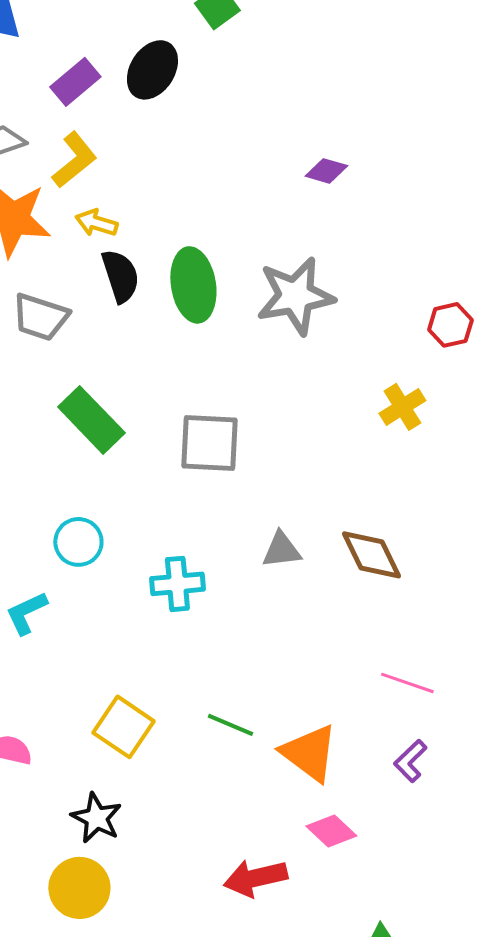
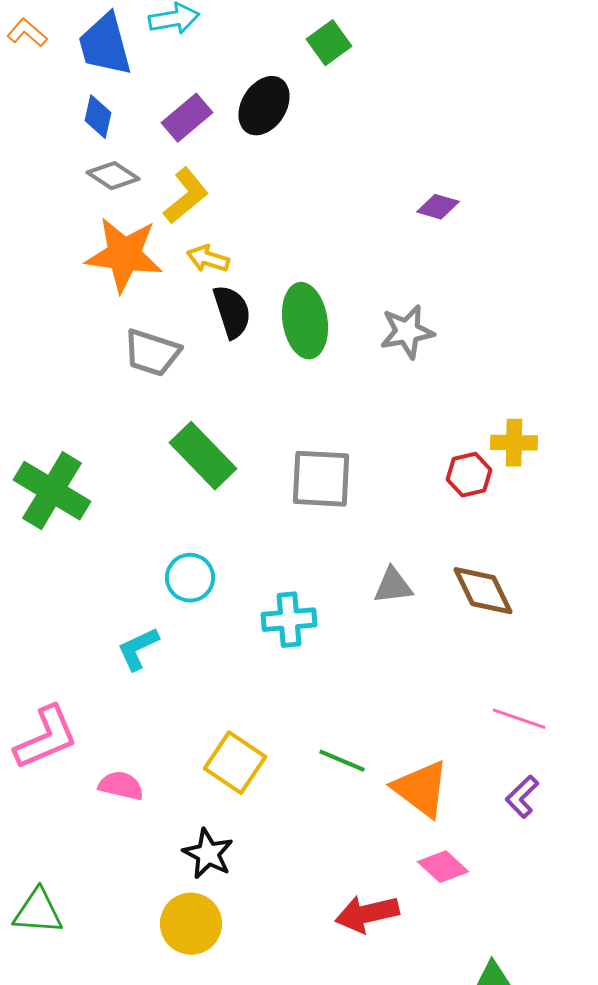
gray star: (295, 296) -> (407, 332), size x0.7
red hexagon: (450, 325) -> (469, 475), moved
yellow cross: (402, 407) -> (514, 443), turned 33

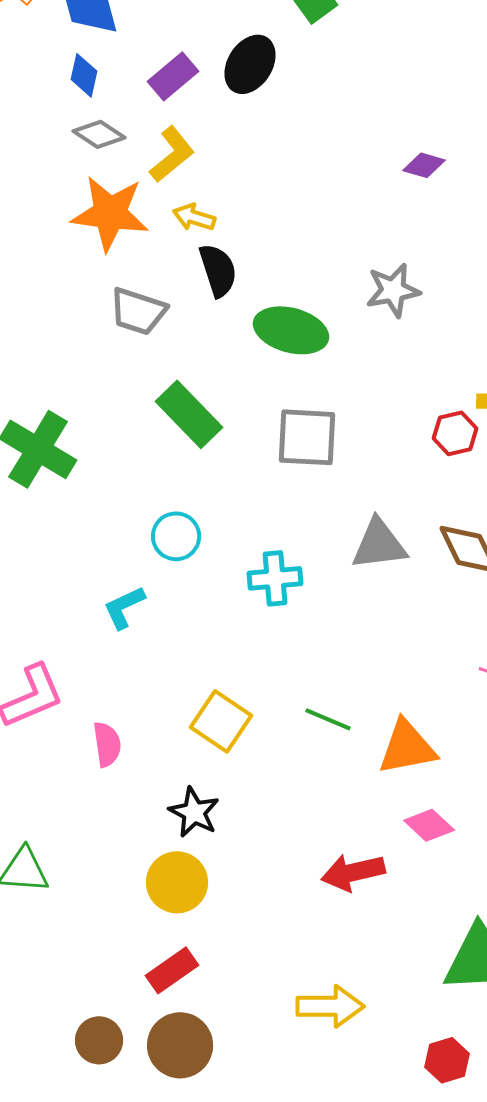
green ellipse: (305, 321) -> (291, 330), moved, turned -66
gray triangle: (393, 586) -> (379, 544), size x1.4
pink semicircle: (121, 786) -> (107, 744), turned 69
orange triangle: (421, 789) -> (407, 747), turned -48

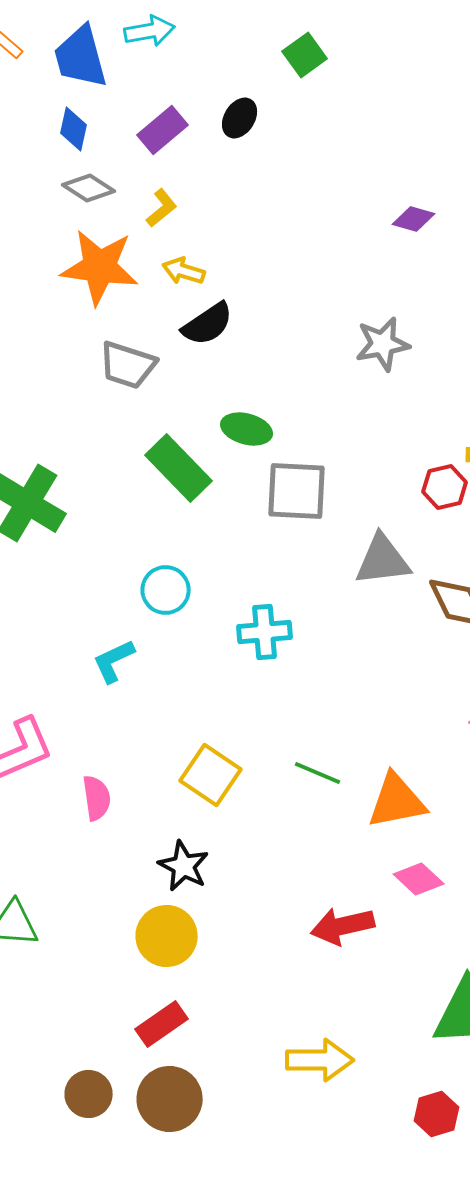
black ellipse: (250, 64) -> (240, 118), size x0.7
yellow L-shape: (172, 154) -> (162, 208), size x0.7
black semicircle: (218, 270) -> (208, 324), turned 74
green ellipse: (291, 330) -> (247, 429), moved, size x0.7
gray triangle: (379, 544) -> (383, 560), moved

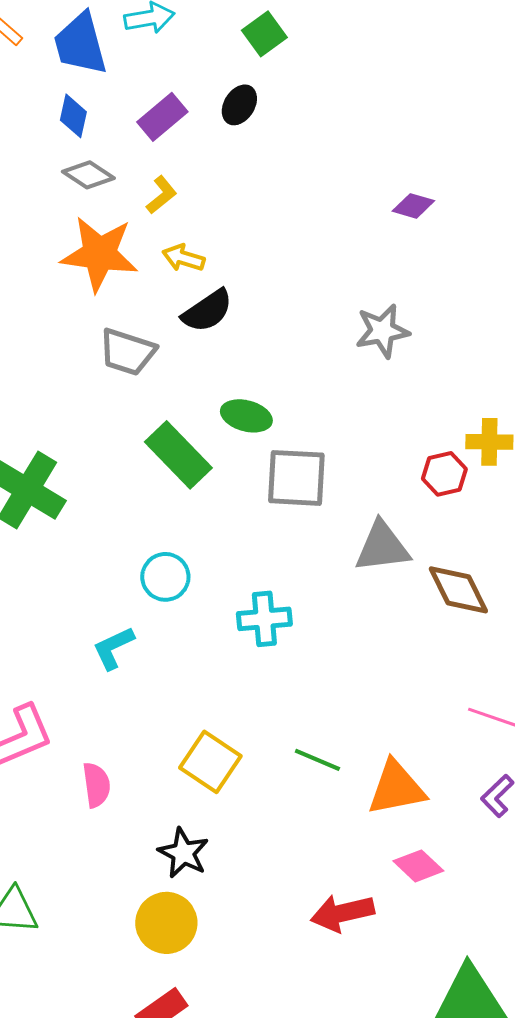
green square: (305, 55) -> (264, 34), moved

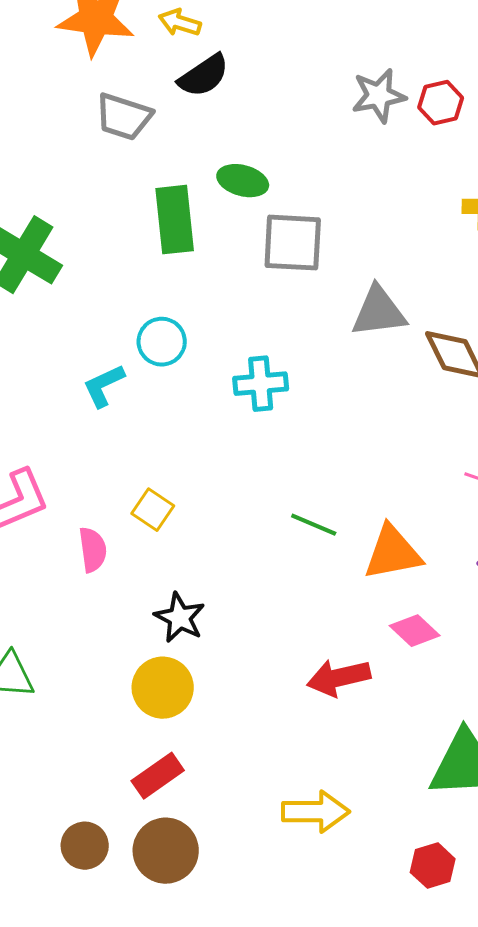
green rectangle: (178, 455) -> (175, 220), turned 38
red hexagon: (444, 474) -> (441, 103), moved
cyan L-shape: (113, 648) -> (104, 386), moved
yellow square: (210, 762) -> (153, 510), moved, size x0.7

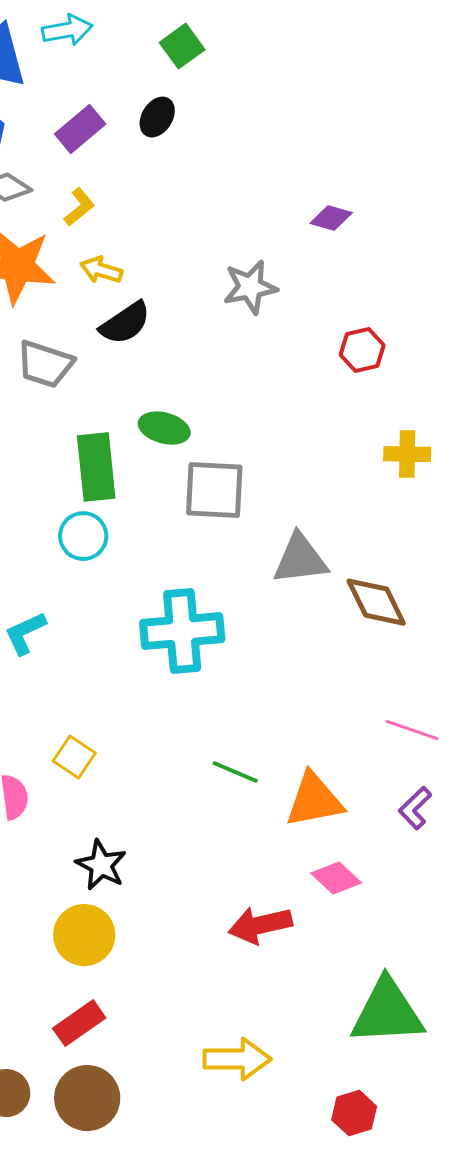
gray star: (379, 96) -> (250, 287), moved
cyan circle: (162, 342) -> (83, 536), moved
cyan cross: (261, 384) -> (182, 631), size x1.5

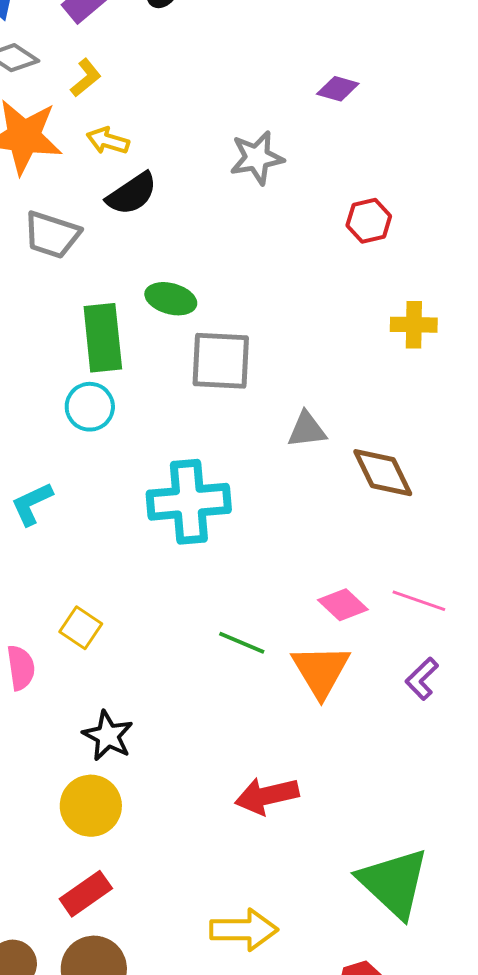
gray triangle: (300, 559) -> (307, 430), size x0.7
orange triangle: (314, 800) -> (321, 671), turned -50
pink diamond: (336, 878) -> (343, 605), moved
green triangle: (387, 1012) -> (394, 883), turned 46

